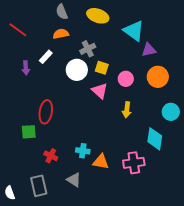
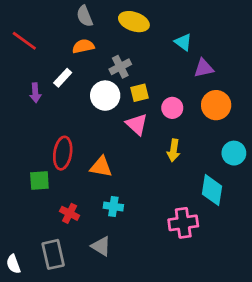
cyan triangle: (134, 31) -> (183, 42), size x0.6
yellow square: (102, 68) -> (139, 93), turned -32
orange triangle: (101, 162) -> (101, 167), moved

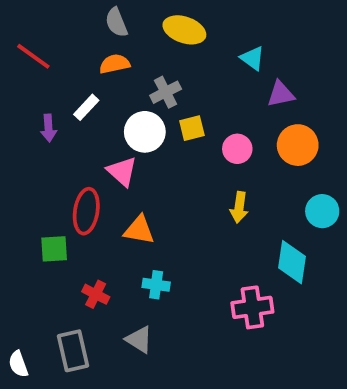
pink triangle: (137, 124) -> (122, 171), moved

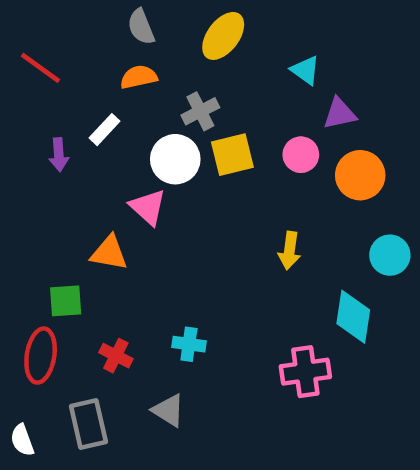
yellow ellipse: (184, 30) -> (223, 36), turned -72
yellow square: (192, 128) -> (232, 155), size x1.4
pink circle: (237, 149) -> (301, 155), moved
red ellipse: (86, 211) -> (41, 356), moved
orange triangle: (139, 230) -> (109, 253), moved

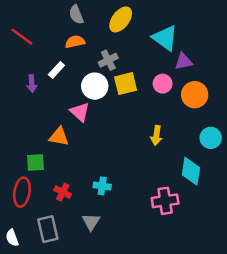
cyan triangle: (305, 70) -> (165, 38), size x1.6
gray triangle: (168, 410) -> (91, 222), turned 30

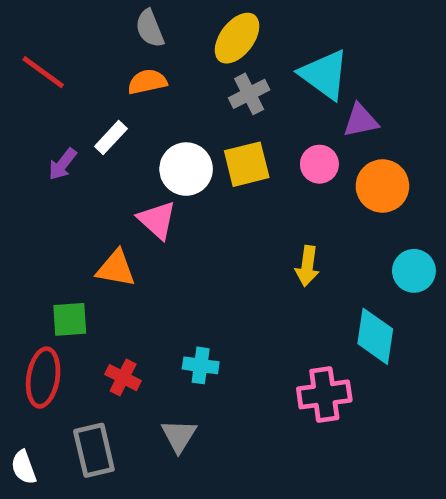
gray cross: (108, 60) -> (249, 94), moved
purple arrow: (32, 84) -> (62, 164), turned 42

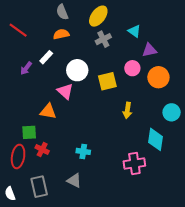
cyan triangle: (324, 74) -> (134, 31), size x0.6
yellow square: (247, 164) -> (107, 81), moved
red cross: (123, 378) -> (42, 149), moved
gray triangle: (179, 436) -> (74, 181), turned -35

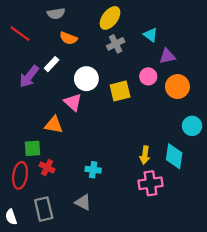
gray semicircle: (62, 12) -> (56, 13), moved, turned -77
orange semicircle: (61, 34) -> (68, 38), turned -147
purple arrow: (26, 68) -> (29, 76), size x1.5
yellow arrow: (127, 110) -> (145, 155), moved

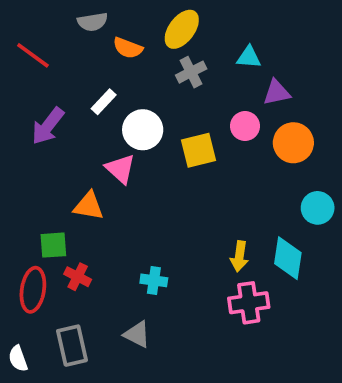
cyan triangle: (150, 35) -> (249, 57), turned -32
orange semicircle: (68, 38) -> (128, 48), moved
white rectangle: (52, 64) -> (104, 102), moved

